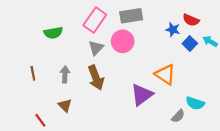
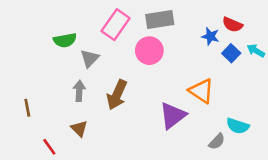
gray triangle: (96, 48) -> (90, 58), moved
brown line: (33, 73) -> (27, 108), moved
brown arrow: (96, 78) -> (117, 95), turned 45

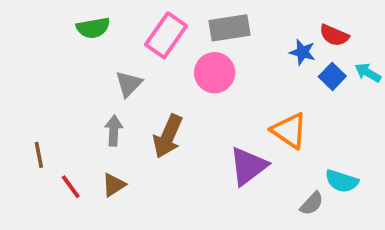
green semicircle: (65, 40) -> (93, 28), moved
brown triangle: (79, 129) -> (114, 185), turned 42
red line: (49, 147) -> (71, 187), moved

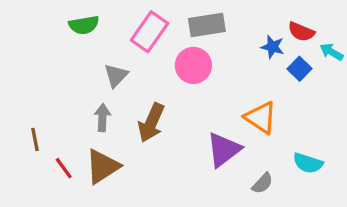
cyan arrow: (368, 73) -> (331, 52), moved
brown triangle: (114, 185) -> (102, 166), size x1.6
gray semicircle: (312, 204) -> (262, 183), moved

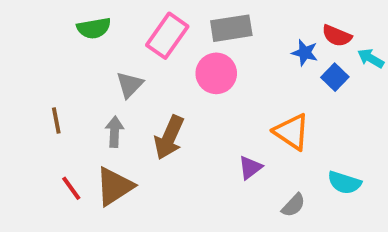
brown line: (35, 139) -> (56, 120), moved
purple triangle: (224, 150) -> (250, 168), size x0.6

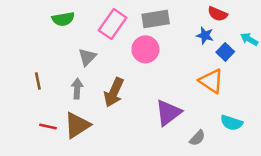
red semicircle: (337, 36) -> (218, 14), moved
orange triangle: (292, 132) -> (211, 81), moved
purple triangle: (250, 168) -> (168, 113), size x1.6
red line: (71, 188) -> (48, 127), turned -42

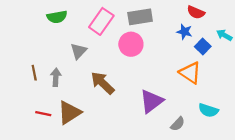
gray arrow: (77, 89) -> (56, 77), moved
brown arrow: (114, 92) -> (102, 83), turned 110

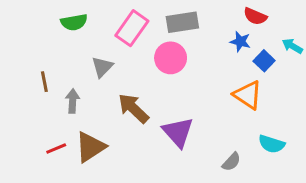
brown line: (34, 73) -> (44, 82), moved
purple triangle: (151, 101) -> (178, 132), moved, turned -35
red line: (43, 114) -> (56, 148), turned -35

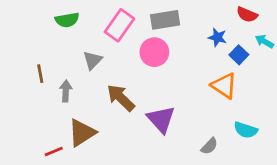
red semicircle: (255, 16) -> (247, 15), moved
red line: (56, 148) -> (54, 151), moved

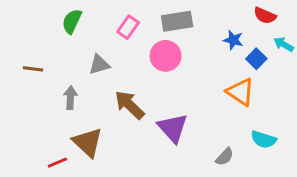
green semicircle: (67, 20) -> (72, 21), turned 125
pink rectangle: (119, 25) -> (128, 27), size x0.7
gray triangle: (93, 60) -> (99, 65), turned 30
brown line: (40, 74) -> (33, 69), moved, turned -72
brown triangle: (82, 133) -> (88, 142), turned -44

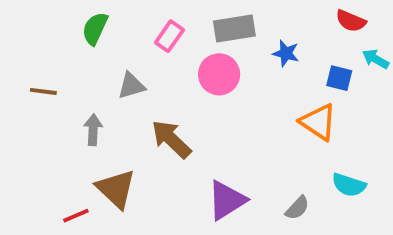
blue star: (233, 40) -> (286, 53), moved
blue square: (256, 59) -> (339, 78), turned -30
purple triangle: (173, 128) -> (227, 200), moved, turned 40

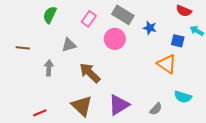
gray rectangle: (234, 28) -> (123, 15), turned 40
brown triangle: (116, 189) -> (82, 106), moved

